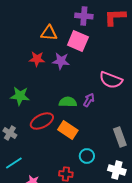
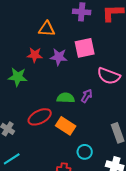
pink square: (78, 41) -> (85, 48), moved, turned -35
green star: (20, 96) -> (18, 77), moved

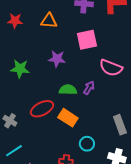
red star: (35, 55) -> (15, 21), moved
purple star: (59, 57) -> (57, 59), moved

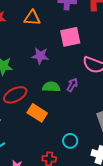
red ellipse: (42, 109) -> (15, 95), moved
orange rectangle: (68, 118) -> (37, 113), moved

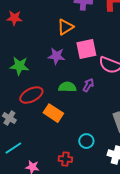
orange triangle: (32, 18) -> (65, 27), moved, turned -36
pink square: (70, 37) -> (86, 49), moved

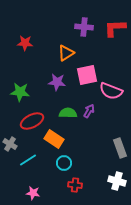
red star: (14, 18) -> (25, 43), moved
cyan circle: (86, 141) -> (64, 163), moved
cyan line: (13, 148) -> (28, 160), moved
red cross: (65, 159) -> (75, 185), moved

